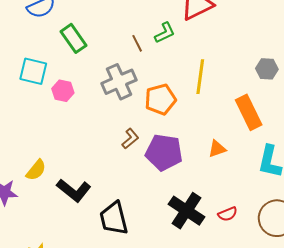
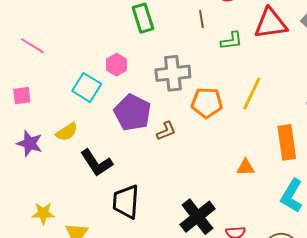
brown line: (137, 43) -> (201, 19), moved
cyan square: (33, 71) -> (87, 87), moved
purple pentagon: (164, 152) -> (132, 113), moved

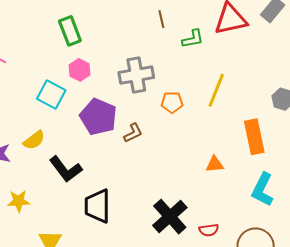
green rectangle: (143, 18) -> (70, 31), moved
orange pentagon: (207, 103) -> (172, 102), size x0.7
yellow star: (43, 213) -> (19, 201), moved

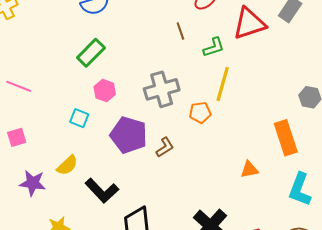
green rectangle: (70, 31) -> (91, 53), turned 72
yellow line: (216, 90) -> (223, 84), moved
cyan square: (51, 95) -> (79, 118), size x0.7

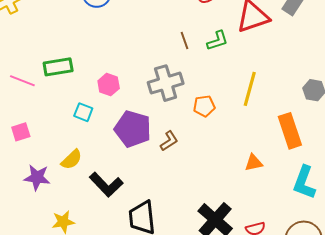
brown line: (180, 31) -> (184, 41), moved
green rectangle: (91, 53) -> (58, 67), moved, turned 36
yellow line: (223, 84) -> (250, 89), moved

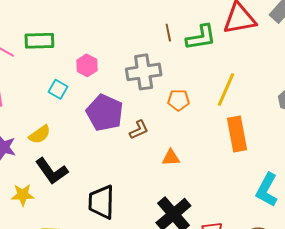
green L-shape: (217, 41) -> (201, 37), size x1.4
orange rectangle: (290, 131) -> (237, 134), moved
orange triangle: (254, 163) -> (171, 158), moved
black L-shape: (106, 185) -> (52, 171), moved

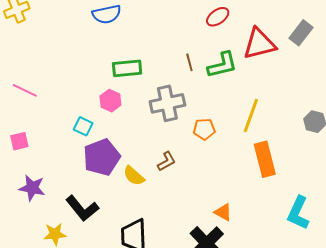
green rectangle: (39, 41) -> (127, 68), moved
purple pentagon: (105, 113) -> (102, 157), moved, turned 30
yellow semicircle: (40, 134) -> (134, 176), moved, turned 80
orange triangle: (171, 158) -> (223, 212), moved, turned 36

